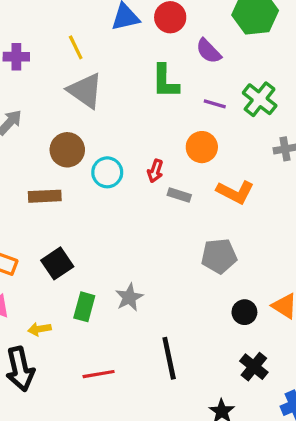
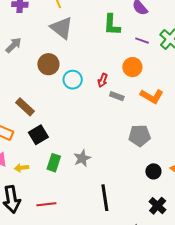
brown rectangle: (45, 196) -> (25, 107), moved, turned 42
yellow arrow: (39, 329) -> (21, 168), moved
red line: (99, 374) -> (46, 204), moved

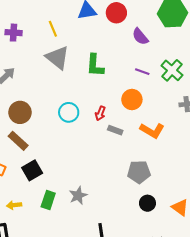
green L-shape: (112, 25) -> (95, 65), moved
brown circle: (48, 64) -> (20, 112), moved
black circle: (153, 171) -> (147, 203), moved

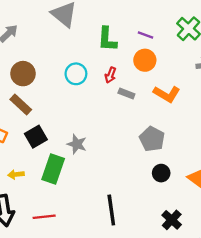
green L-shape: (95, 65) -> (107, 39), moved
purple line: (142, 72) -> (145, 35), moved
gray pentagon: (139, 172) -> (152, 139), turned 30
gray star: (78, 196) -> (77, 144), moved, turned -30
green rectangle: (48, 200) -> (53, 169), size x1.4

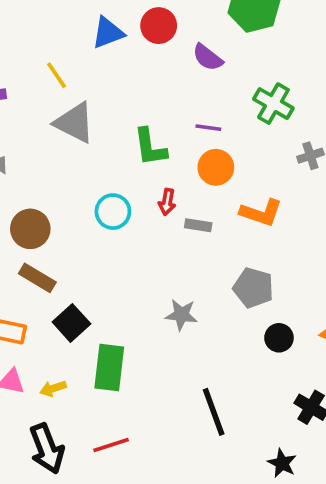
gray star: (77, 144) -> (181, 315), moved

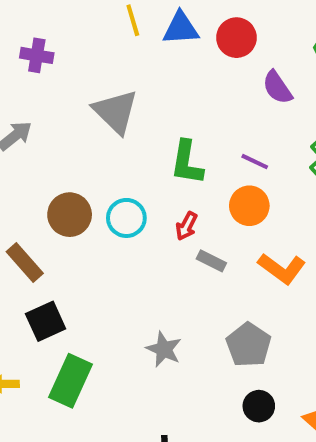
yellow line: (57, 75) -> (133, 20), moved
brown circle: (30, 229) -> (70, 215), moved

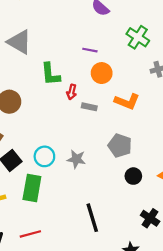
purple line: (255, 162) -> (90, 50), moved
green L-shape: (187, 163) -> (50, 74), moved
cyan circle: (126, 218) -> (44, 156), moved

